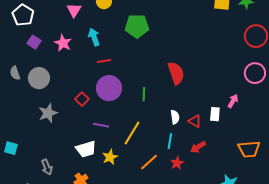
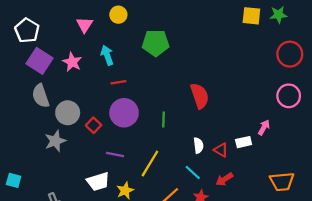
purple square: (34, 42) -> (39, 61), size x1.6
gray semicircle: (15, 73) -> (41, 96), moved, size x1.5
gray circle: (39, 78) -> (68, 113), moved
white rectangle: (215, 114) -> (244, 142), turned 72
cyan line: (170, 141) -> (193, 173), turned -56

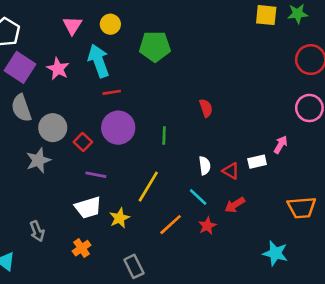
yellow circle: (118, 15) -> (110, 24), moved
cyan arrow: (107, 55) -> (99, 61), size x1.4
red semicircle: (200, 96) -> (206, 108), size x0.6
purple line: (115, 154) -> (96, 175), moved

